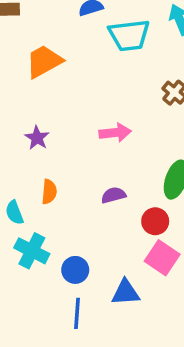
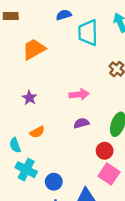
cyan trapezoid: (129, 35) -> (88, 33), turned 96
orange semicircle: (49, 192) -> (37, 132), turned 56
purple semicircle: (113, 195) -> (81, 123), moved

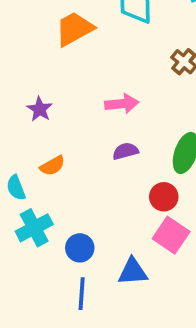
orange trapezoid: (34, 49) -> (74, 29), moved
cyan cross: (26, 170) -> (34, 228), turned 35

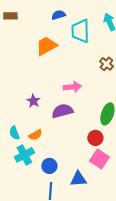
purple star: (40, 109) -> (33, 101), moved
purple semicircle: (125, 151) -> (62, 111), moved, size x1.5
orange semicircle: (52, 166) -> (35, 135), moved

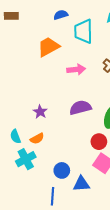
pink arrow: (72, 87) -> (76, 69), moved
purple star: (33, 101) -> (40, 112), moved
purple semicircle: (62, 111) -> (80, 108), moved
blue circle: (49, 166) -> (62, 170), moved

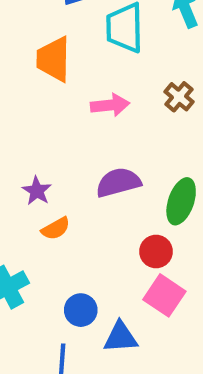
orange trapezoid: (48, 47) -> (54, 59), turned -60
orange semicircle: (37, 139) -> (56, 229), moved

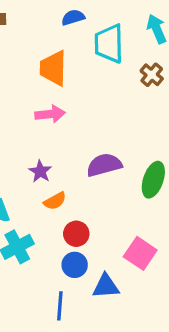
brown cross: (179, 97) -> (152, 75), moved
pink arrow: (110, 105) -> (50, 114), moved
red circle: (156, 252) -> (76, 234), moved

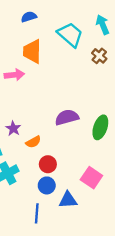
blue semicircle: (73, 17) -> (29, 17), moved
cyan trapezoid: (109, 44) -> (70, 35), turned 132
pink arrow: (50, 114) -> (14, 75), moved
purple star: (40, 171) -> (13, 128), moved

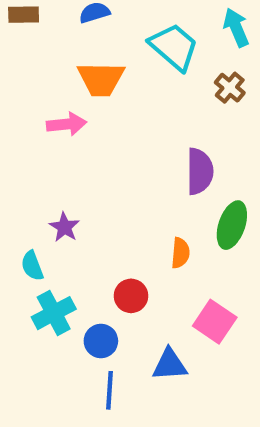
orange trapezoid: (32, 51) -> (101, 79), turned -90
purple semicircle: (67, 117) -> (200, 171), moved, turned 105
orange semicircle: (33, 142) -> (180, 253), moved, turned -56
blue circle: (47, 185) -> (101, 341), moved

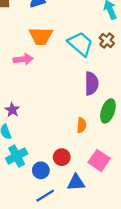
cyan trapezoid: (174, 47) -> (80, 44), moved
purple star: (64, 227) -> (12, 110), moved
red circle: (131, 296) -> (62, 157), moved
blue line: (109, 390) -> (45, 196), turned 54

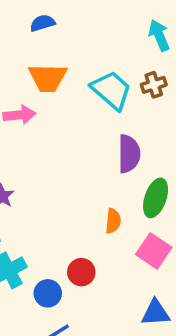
brown cross: (107, 41) -> (154, 85), turned 32
pink square: (99, 160) -> (154, 251), moved
blue triangle: (76, 182) -> (156, 313), moved

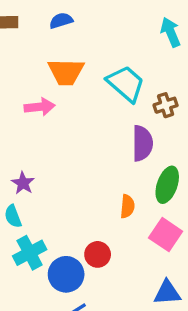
brown cross: (154, 85) -> (166, 105), moved
blue circle: (48, 293) -> (66, 274), size x1.4

